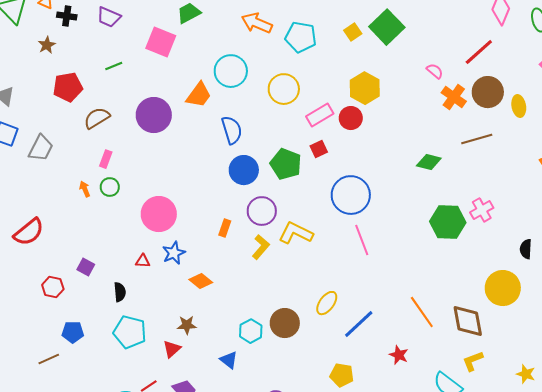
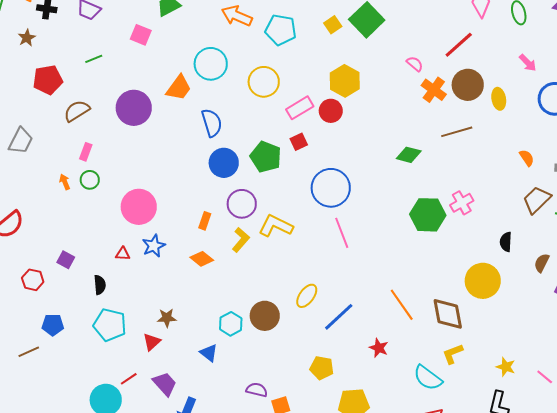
pink square: (161, 42) -> (141, 35), size x0.7
orange diamond: (201, 281) -> (202, 259), moved

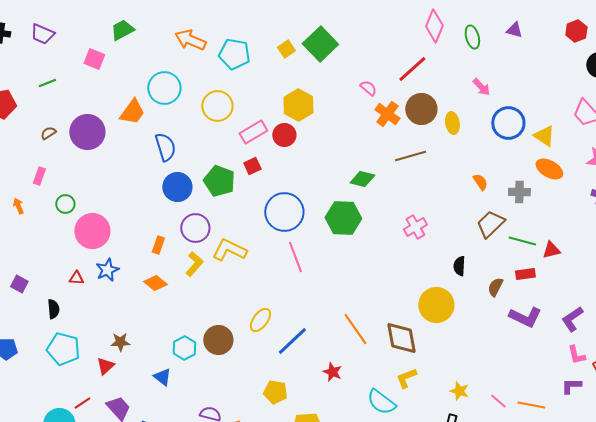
brown semicircle: (77, 111) -> (48, 133), moved, size x0.6
green circle: (90, 180) -> (65, 204), moved
green hexagon: (428, 215) -> (343, 218), moved

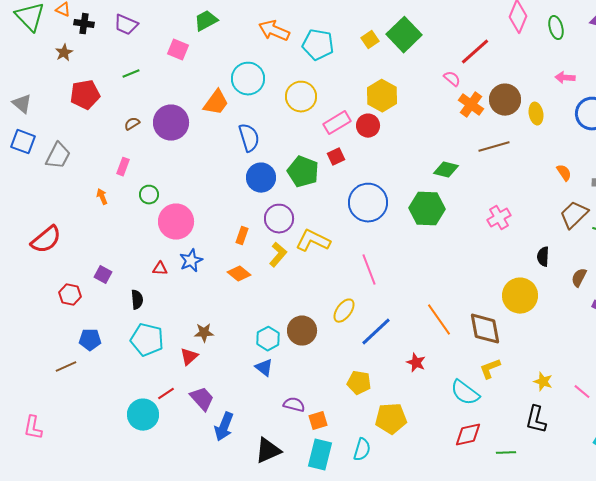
red line: (412, 69) -> (475, 52), moved
pink arrow: (481, 87) -> (565, 78), turned 138
pink line: (295, 257) -> (369, 270), moved
blue triangle: (162, 377) -> (264, 368), moved

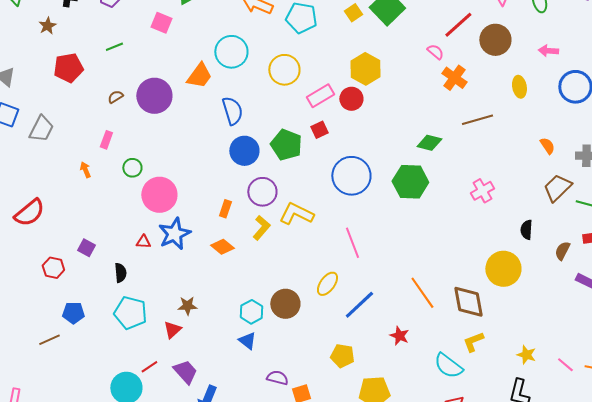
brown circle: (505, 100) -> (495, 40), moved
blue star: (191, 261) -> (174, 234), size x1.4

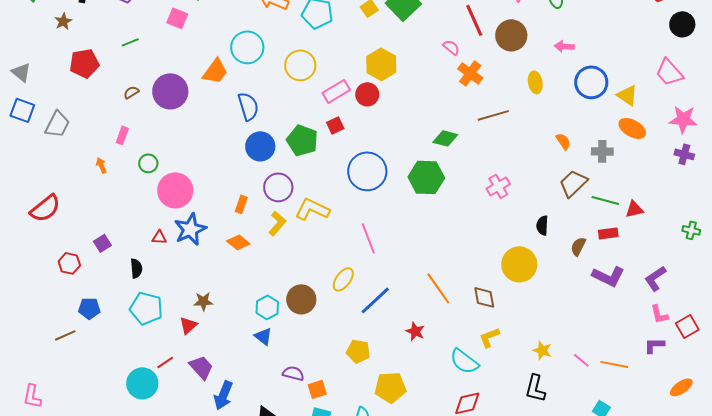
red line: (458, 25) -> (474, 20), turned -72
purple square: (86, 248) -> (102, 243), turned 30
brown diamond: (468, 302) -> (484, 297), size x0.7

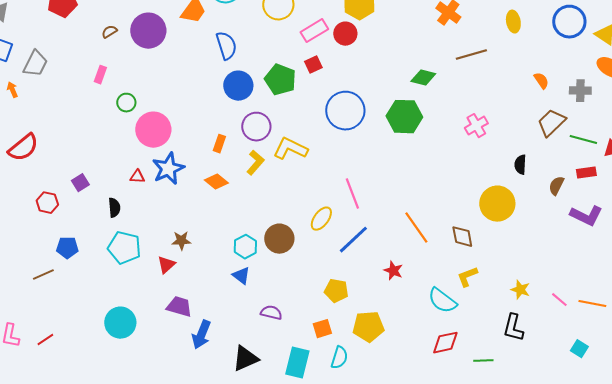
orange arrow: (101, 165) -> (12, 90), moved
pink line: (368, 238) -> (352, 194), moved
red line: (165, 362) -> (45, 340), moved
purple trapezoid: (201, 367) -> (179, 307), turned -32
orange square: (317, 389) -> (322, 329), moved

